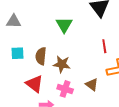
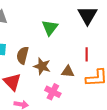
brown triangle: (92, 85) -> (68, 72), moved, turned -40
pink cross: (65, 89) -> (53, 92), moved

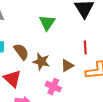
brown semicircle: (23, 55) -> (21, 52), turned 132
brown triangle: (68, 72) -> (67, 66), turned -32

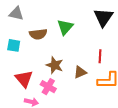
brown semicircle: (21, 52) -> (38, 34), moved, turned 114
pink cross: (53, 87) -> (48, 87), moved

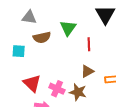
gray triangle: (16, 14) -> (29, 17), moved
red line: (100, 56) -> (89, 44), moved
brown star: (55, 65) -> (78, 92), moved

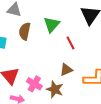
brown semicircle: (42, 37) -> (25, 31), turned 108
red line: (89, 44) -> (71, 43), turned -32

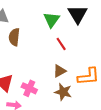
green triangle: (52, 25) -> (52, 20), moved
brown star: (55, 89) -> (63, 92), moved

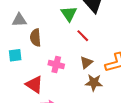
pink cross: (29, 88) -> (56, 65), moved

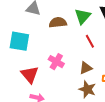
brown semicircle: (35, 38) -> (58, 23), moved, turned 72
cyan square: (15, 55) -> (19, 41), size x1.5

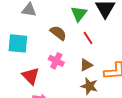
brown semicircle: (58, 23) -> (58, 33), moved, turned 48

